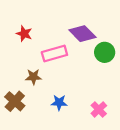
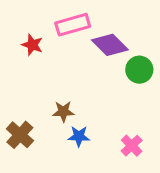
pink rectangle: (54, 53) -> (73, 25), moved
brown star: (33, 77) -> (63, 112), moved

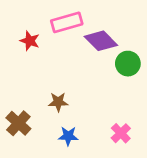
blue star: (79, 136) -> (68, 136), moved

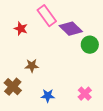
pink rectangle: (67, 22) -> (47, 16), turned 70
brown star: (58, 102) -> (32, 66), moved

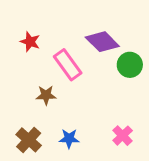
pink rectangle: (47, 16) -> (68, 65), moved
brown cross: (13, 87) -> (29, 140), moved

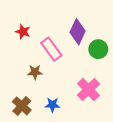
purple diamond: (102, 42) -> (78, 32), turned 70
pink cross: (123, 136) -> (88, 90), moved, size x1.5

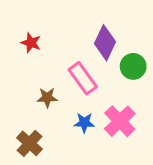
pink rectangle: (51, 49) -> (83, 78), moved
blue star: (52, 105) -> (84, 123), moved

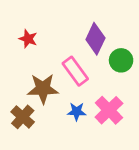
brown star: (47, 97) -> (43, 89), size x1.6
brown cross: (30, 143) -> (23, 117), moved

